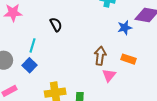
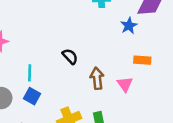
black semicircle: (56, 25) -> (70, 56), moved
brown arrow: (100, 56) -> (97, 78), moved

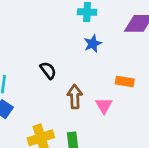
blue star: (129, 26) -> (93, 44), moved

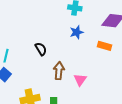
orange rectangle: (125, 81) -> (104, 46), moved

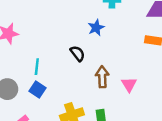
blue star: (77, 32) -> (96, 28), moved

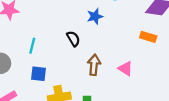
pink triangle: (129, 85) -> (126, 69), moved, turned -35
blue square: (37, 89) -> (38, 74), moved, turned -35

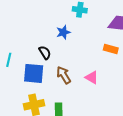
brown arrow: (94, 65) -> (64, 75), turned -36
blue square: (38, 74) -> (34, 73), moved, size x1.5

